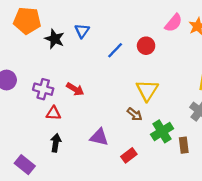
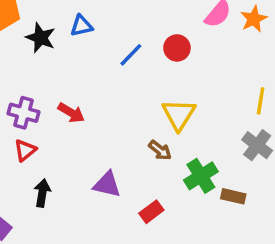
blue triangle: (82, 31) -> (81, 26), turned 42
red triangle: (53, 113) -> (25, 150), moved, turned -42
brown rectangle: (184, 145) -> (233, 196), turned -70

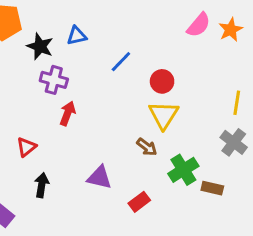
red circle: (177, 48) -> (162, 81), moved
purple cross: (23, 113) -> (54, 80), moved
red arrow: (71, 113) -> (68, 113), turned -100

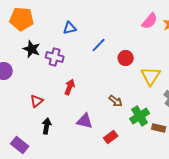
black star: (40, 46) -> (32, 49), moved
red arrow: (68, 113) -> (70, 87), moved
yellow triangle: (164, 115) -> (151, 76), moved

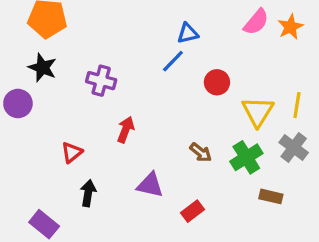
blue triangle: (70, 28) -> (188, 33), moved
black star: (32, 49) -> (42, 68), moved
green cross: (140, 116) -> (246, 157), moved

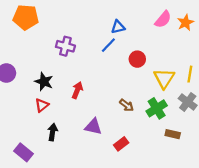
black star: (42, 68) -> (44, 82), moved
purple cross: (101, 81) -> (65, 46), moved

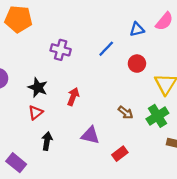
blue triangle: (118, 27) -> (137, 29), moved

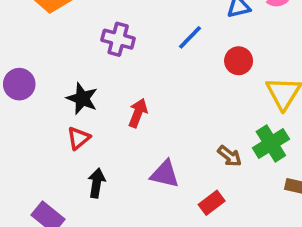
brown arrow: (126, 113) -> (230, 156), moved

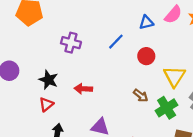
red arrow: (138, 113) -> (83, 89), turned -108
brown arrow: (230, 156) -> (141, 95), moved

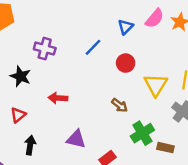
blue triangle: (146, 22) -> (126, 27), turned -32
black star: (48, 80) -> (21, 76), moved
green cross: (167, 108) -> (142, 133), moved

